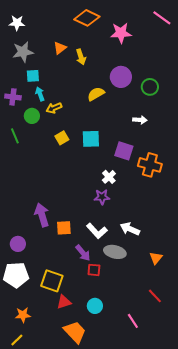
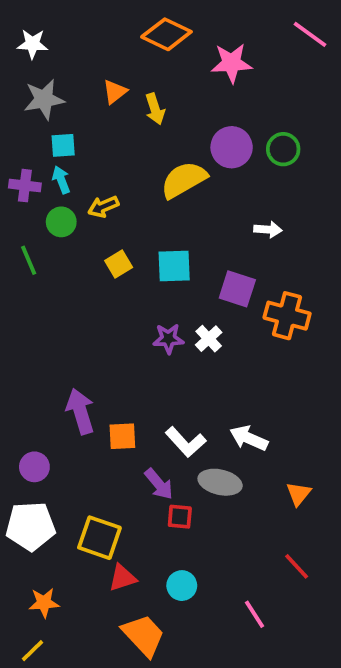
green circle: (150, 87) -> (283, 149), moved
cyan arrow: (40, 94) -> (61, 180), moved
yellow semicircle: (96, 94) -> (184, 180), size x1.4
purple star: (102, 197) -> (168, 339), moved

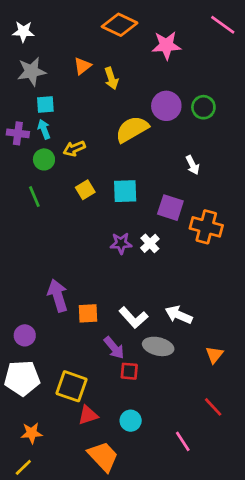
white arrow: (268, 230) -> (192, 165), turned 60
green line: (29, 260) -> (34, 197), moved

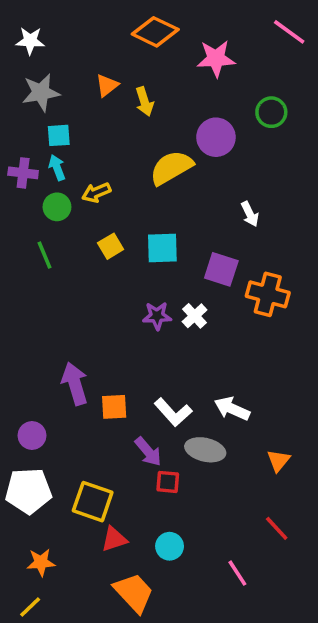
green circle: (203, 107) -> (271, 112), moved

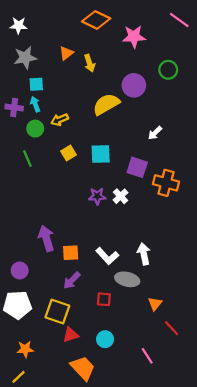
white arrow: (250, 214) -> (155, 133), turned 72
white arrow: (232, 409) -> (144, 254), turned 55
purple arrow: (148, 452) -> (72, 280), moved, turned 84
orange triangle: (278, 461) -> (155, 304), moved

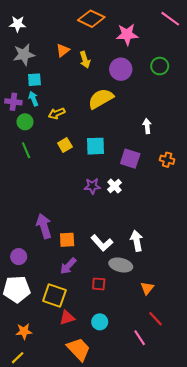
purple circle: (134, 85) -> (121, 69), moved
green circle: (35, 129) -> (25, 122), moved
white arrow: (155, 133) -> (147, 126), turned 128
orange cross: (166, 183) -> (167, 160), moved, size x0.6
red line: (172, 328) -> (155, 319), moved

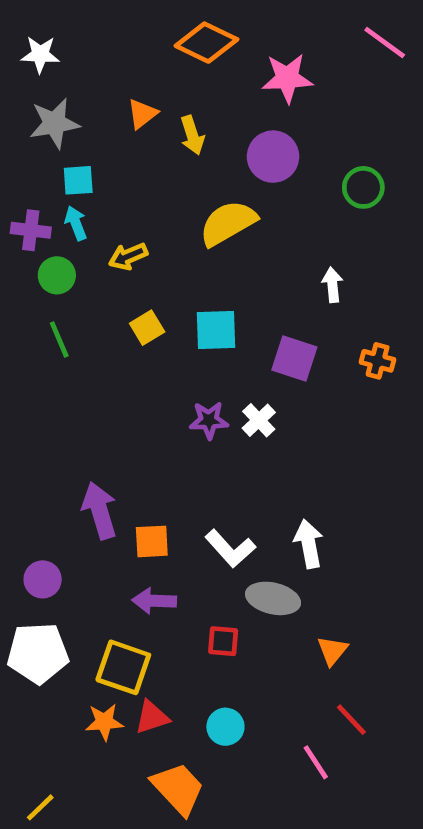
green circle: (160, 66) -> (363, 187), moved
purple arrow: (68, 266) -> (154, 601), turned 48
orange star: (24, 331) -> (104, 722), moved

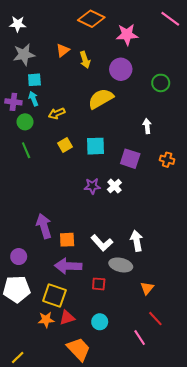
purple arrow: (154, 601) -> (68, 266), size x1.4

